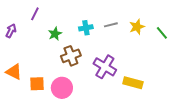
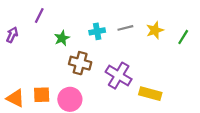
green line: (162, 33) -> (183, 37), turned 72
brown cross: (71, 56) -> (80, 63), turned 36
orange triangle: (14, 72) -> (16, 98), moved

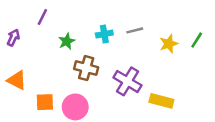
yellow star: (155, 30) -> (169, 44), moved
orange triangle: (16, 98) -> (17, 80), moved

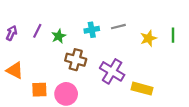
purple line: (42, 17) -> (37, 31), moved
green line: (197, 40) -> (173, 35), turned -32

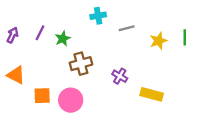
cyan cross: (92, 30) -> (98, 16), moved
brown cross: (76, 60) -> (81, 64), turned -30
purple cross: (112, 71) -> (120, 76), size x0.6

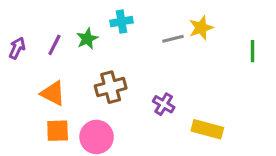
cyan cross: (98, 16) -> (121, 22), moved
green star: (63, 39) -> (87, 39), moved
yellow star: (158, 41) -> (201, 28), moved
orange triangle: (16, 75) -> (53, 93), moved

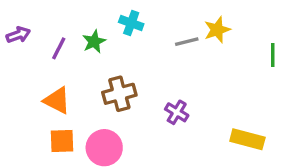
cyan cross: (121, 22) -> (131, 23), turned 30
purple arrow: (17, 48) -> (18, 35), moved, turned 45
yellow rectangle: (207, 129) -> (247, 139), moved

